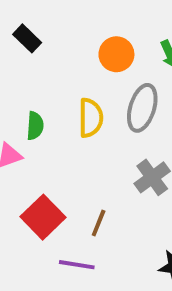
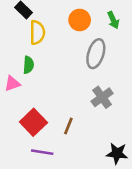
yellow semicircle: (91, 118) -> (37, 32), moved
purple line: (77, 265) -> (42, 152), moved

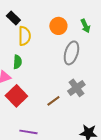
red square: (33, 122) -> (16, 96), moved
brown line: (68, 126) -> (53, 101), moved, turned 32

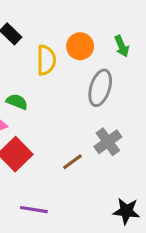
yellow semicircle: (24, 36) -> (46, 60), moved
green semicircle: (17, 62) -> (17, 102), turned -72

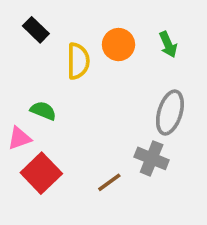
gray ellipse: (100, 88) -> (170, 112), moved
gray cross: (108, 142) -> (152, 158), turned -32

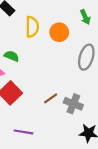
orange circle: (119, 45) -> (59, 32), moved
gray cross: (152, 158) -> (73, 104), moved

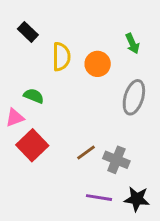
purple line: (23, 132) -> (99, 198), moved

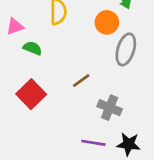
orange circle: (98, 64) -> (107, 22), moved
pink triangle: (15, 118) -> (15, 26), moved
brown line: (86, 153) -> (81, 81), moved

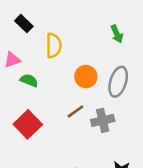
orange circle: (107, 22) -> (86, 77), moved
gray cross: (110, 108) -> (103, 120), moved, turned -35

